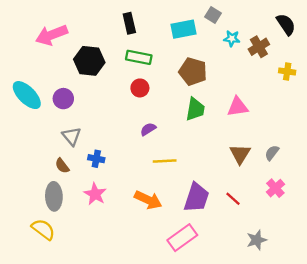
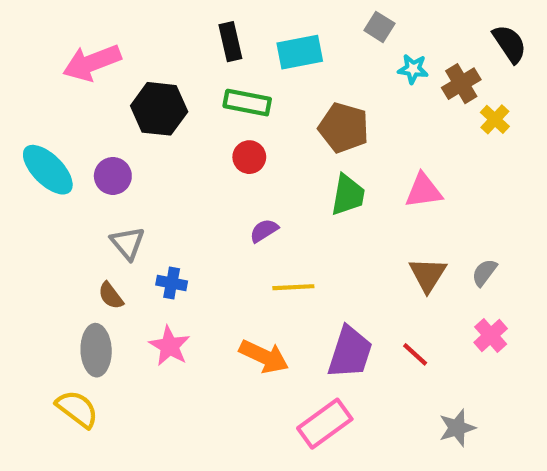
cyan rectangle: (183, 29) -> (300, 52), moved
yellow cross: (287, 71) -> (495, 119), moved, turned 35

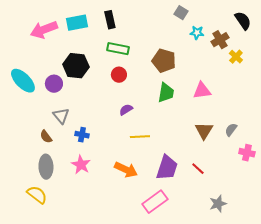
cyan rectangle: (300, 52) -> (77, 23), moved
black hexagon: (159, 109) -> (76, 66), moved
brown semicircle: (111, 296) -> (46, 137), moved
pink cross: (491, 335) -> (247, 153), moved, turned -35

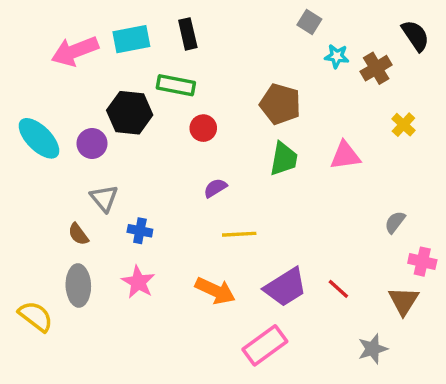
green rectangle: (118, 49) -> (176, 85), moved
yellow cross: (236, 57) -> (403, 125), moved
brown triangle: (204, 131) -> (403, 301), moved
purple trapezoid: (167, 168) -> (285, 287), turned 40
yellow semicircle: (37, 195) -> (36, 316), moved

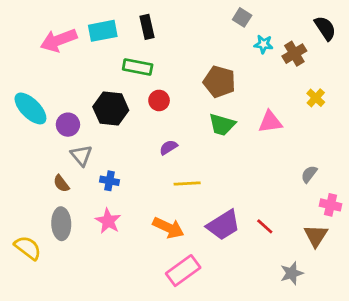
black hexagon: (130, 113) -> (111, 108), moved
purple circle: (92, 143) -> (68, 125), moved
green trapezoid: (284, 159) -> (222, 125), turned 96
pink rectangle: (265, 345) -> (183, 271), moved

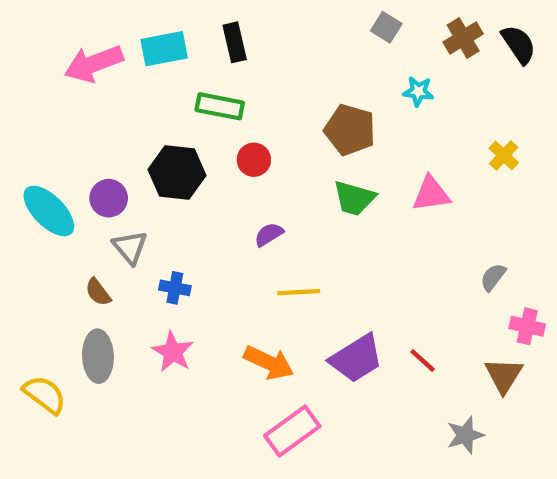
cyan star: (264, 44) -> (418, 91), moved
brown cross: (294, 54) -> (463, 38), moved
cyan ellipse: (30, 108) -> (49, 211), moved

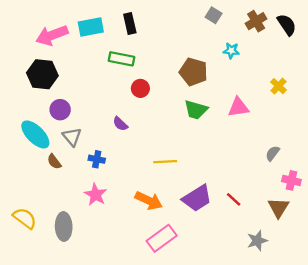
black hexagon: (177, 173) -> (42, 74), moved
cyan ellipse: (49, 211) -> (35, 134), moved
purple semicircle: (269, 234) -> (120, 124), moved, turned -105
gray ellipse: (98, 356) -> (64, 226), moved

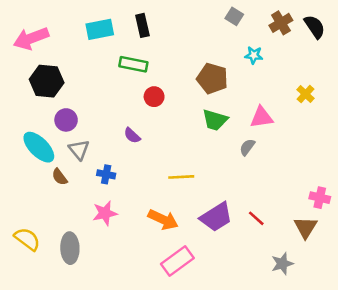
pink arrow: (52, 35) -> (31, 38), moved
gray semicircle: (273, 153) -> (247, 147), moved
pink star: (96, 195) -> (105, 213), turned 30

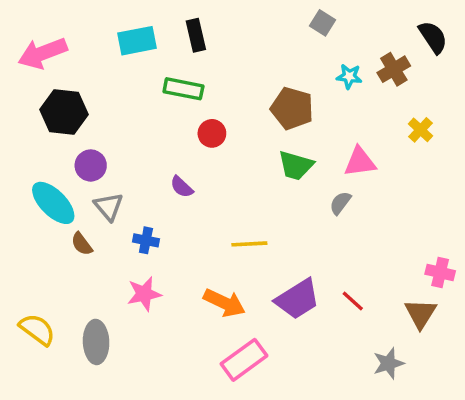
brown cross: (281, 23) -> (394, 69), moved

